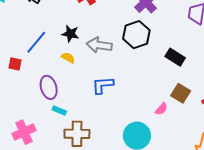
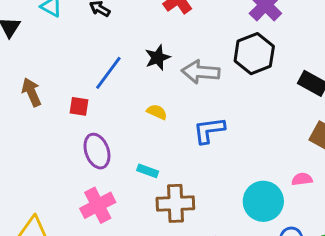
black star: (70, 34) -> (158, 58), turned -30
yellow semicircle: (68, 58) -> (157, 112), moved
purple ellipse: (49, 87) -> (97, 151), moved
pink semicircle: (161, 109) -> (302, 179), moved, turned -136

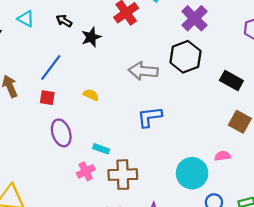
black star: (158, 58) -> (91, 37), moved
blue line: (108, 73) -> (51, 67), moved
yellow semicircle: (157, 112) -> (91, 95), moved
pink cross: (98, 205) -> (86, 171), moved, size x0.7

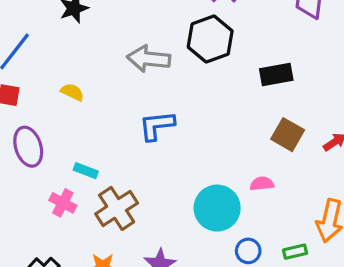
black rectangle: (231, 80) -> (276, 74), turned -40
pink cross: (86, 171) -> (63, 203), turned -36
brown cross: (123, 175) -> (117, 208), turned -32

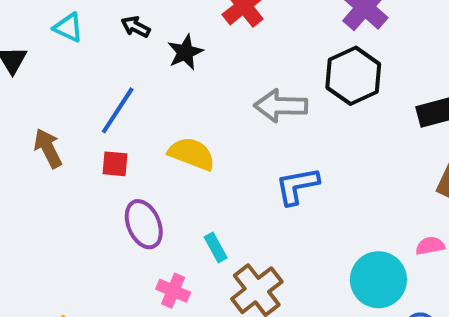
yellow semicircle: (72, 92) -> (192, 154), size x1.6
cyan rectangle: (86, 171) -> (216, 247), turned 45
pink cross: (63, 203) -> (173, 291), moved

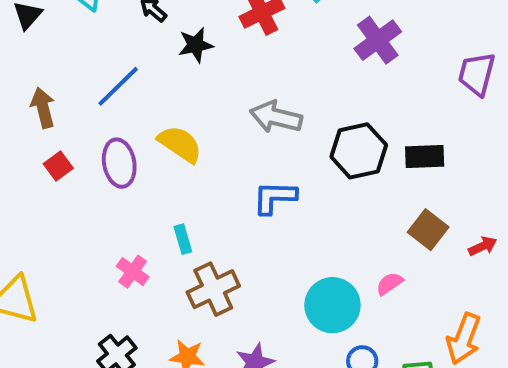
black hexagon: (353, 76) -> (359, 151), moved
red square: (115, 164) -> (58, 166), moved, turned 36
purple ellipse: (144, 224) -> (119, 163), moved
pink semicircle: (430, 246) -> (389, 284), turned -36

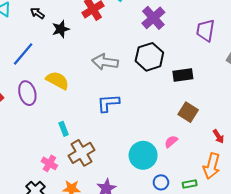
black hexagon: (359, 151) -> (149, 57), moved
red arrow: (483, 246) -> (218, 136), moved, turned 88
pink cross: (133, 272) -> (49, 163), moved

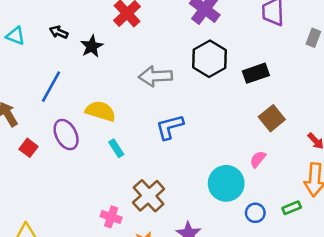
brown square: (188, 112) -> (272, 118), turned 30
cyan rectangle: (64, 129) -> (116, 148), moved

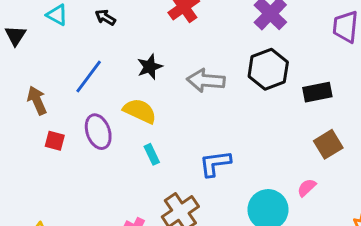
black star: (92, 46) -> (150, 67), moved
blue L-shape: (170, 127) -> (215, 164), moved
red square: (29, 148) -> (55, 141), turned -30

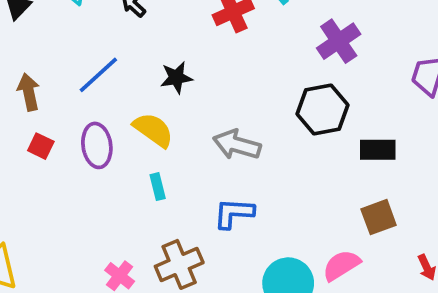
gray arrow: (206, 81) -> (237, 145), moved
pink semicircle: (307, 188) -> (341, 265), size x1.5

